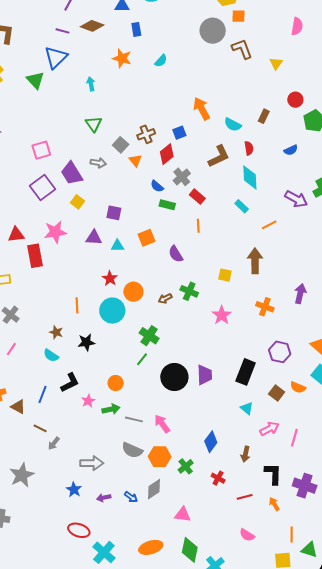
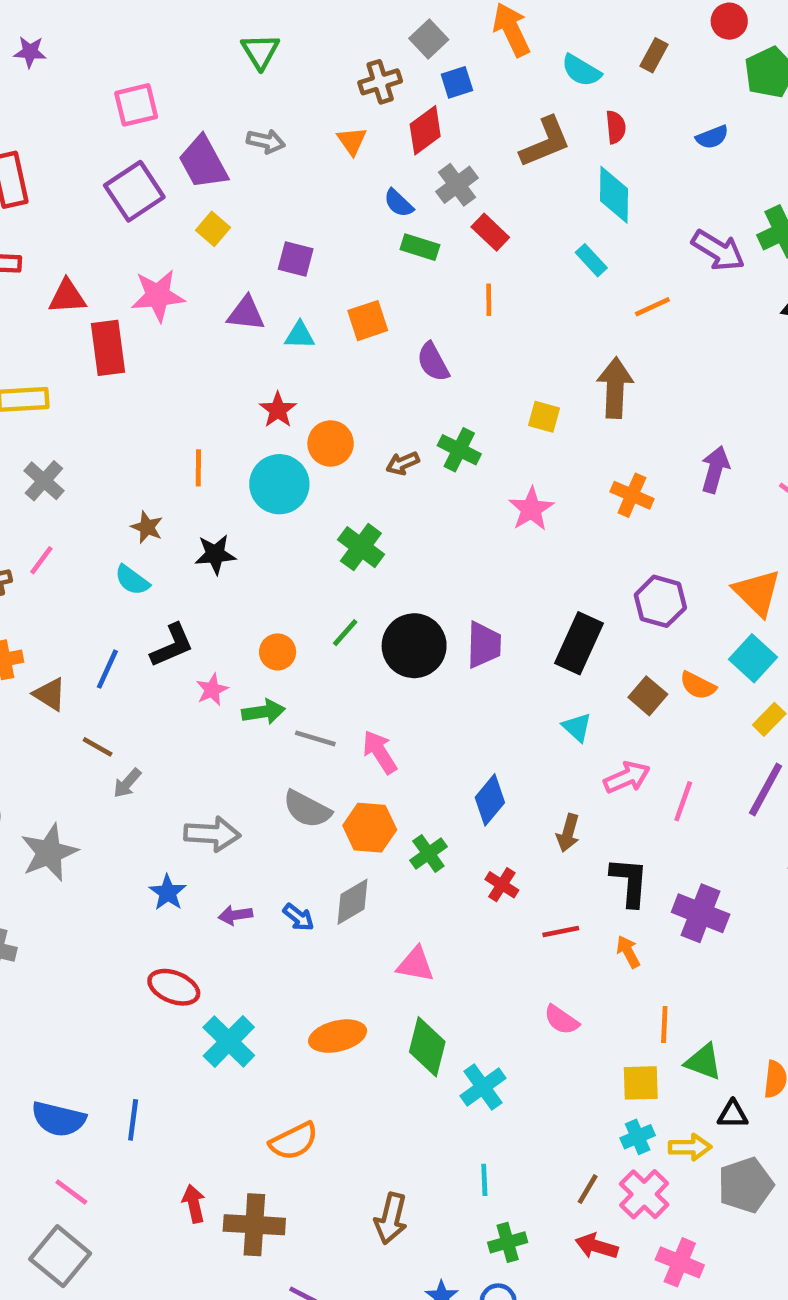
gray square: (121, 145) -> (429, 39), moved
green line: (142, 359) -> (345, 633), moved

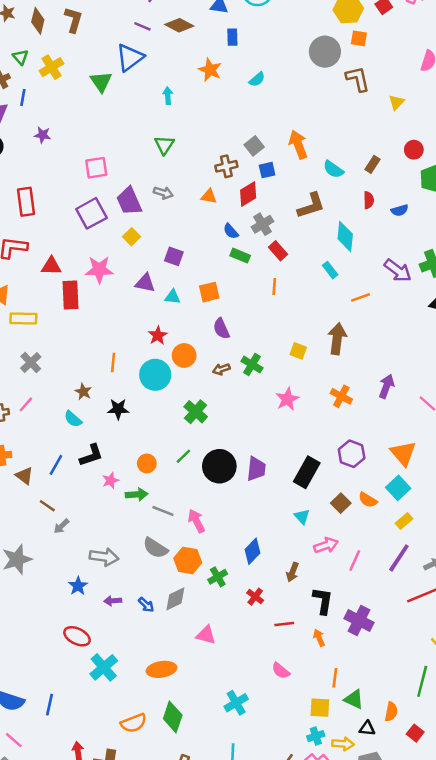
red semicircle: (616, 127) -> (369, 200), moved
orange triangle: (352, 141) -> (209, 196), turned -49
purple semicircle: (433, 362) -> (221, 329), moved
green diamond: (427, 1047) -> (173, 717), moved

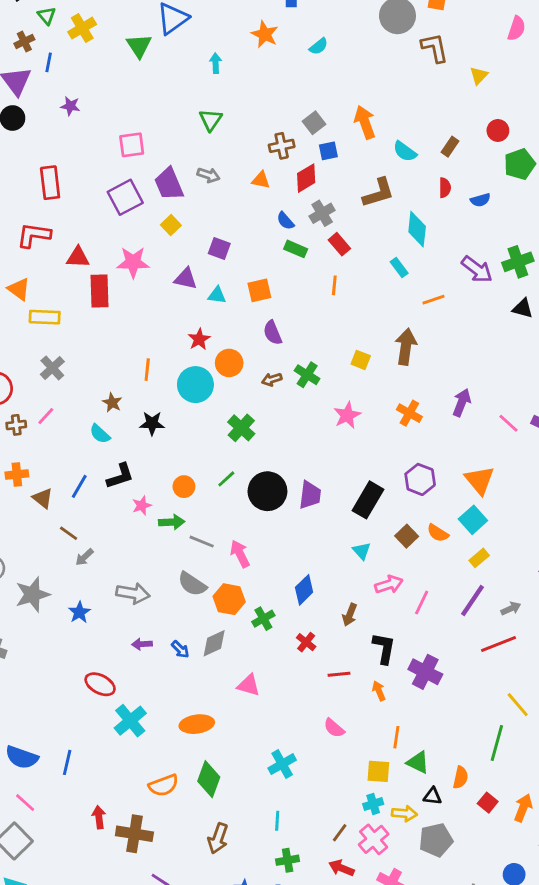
blue star: (78, 586) -> (79, 612), moved

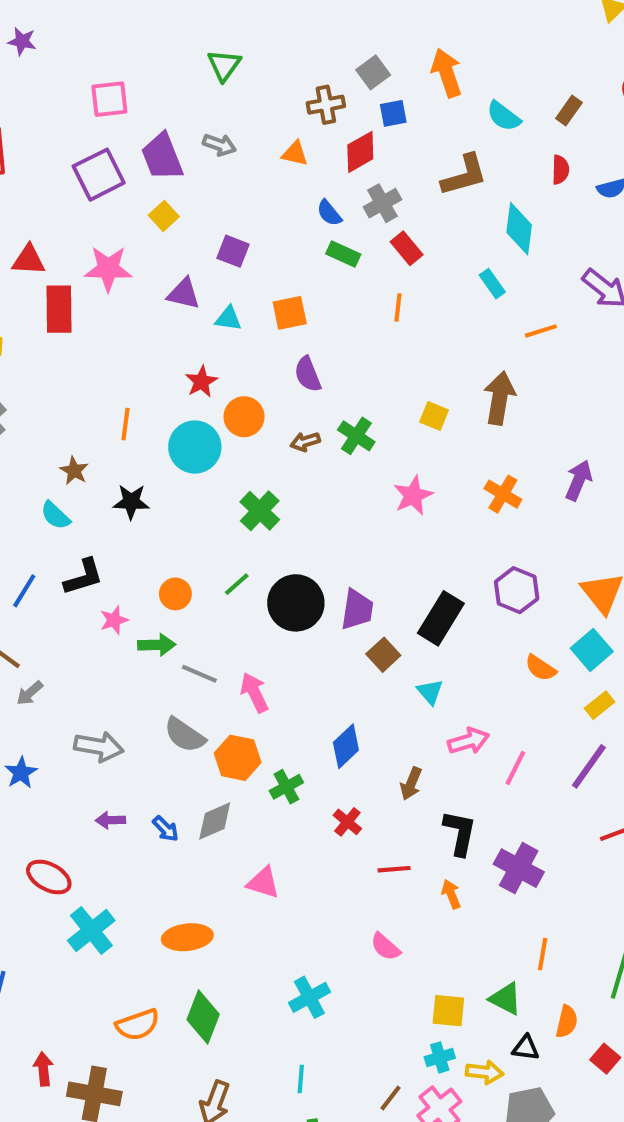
brown square: (407, 536) -> (383, 655), moved
orange line: (396, 737) -> (543, 954), moved

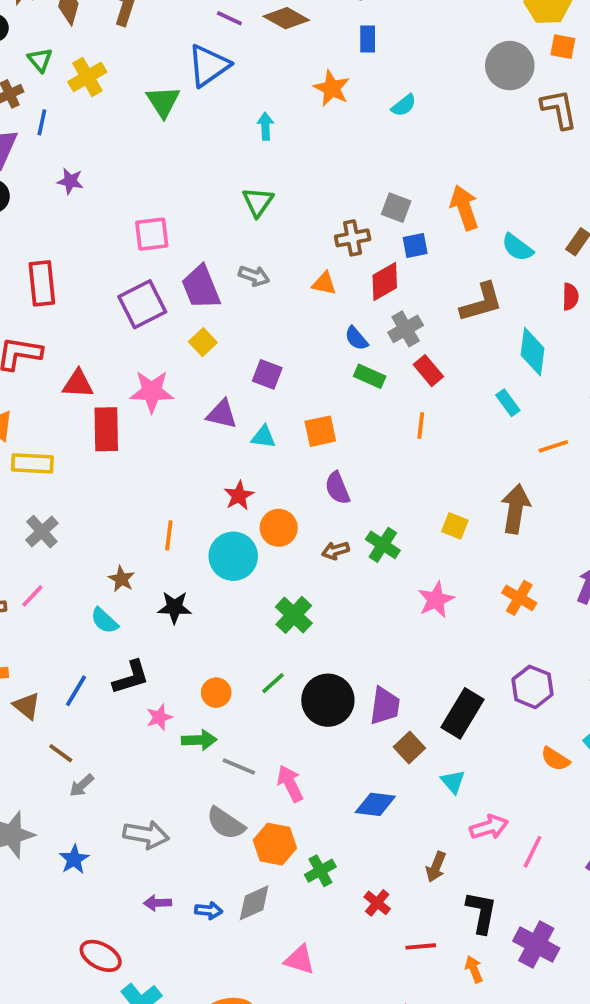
gray square: (373, 72) -> (396, 208), turned -32
blue diamond: (346, 746) -> (375, 804), moved, turned 51
blue arrow: (166, 829) -> (209, 910), turned -40

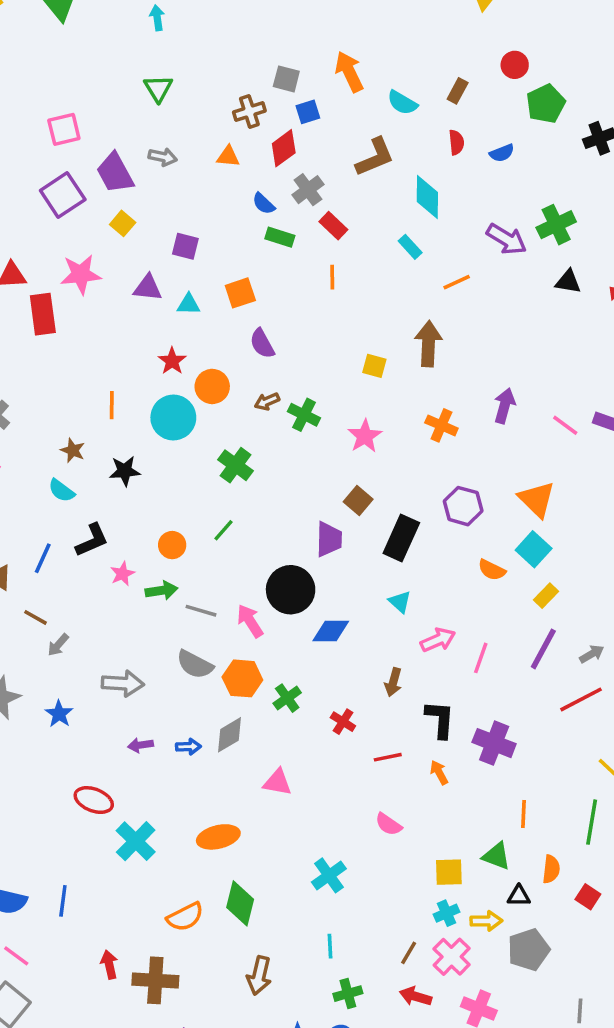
green cross: (383, 545) -> (304, 415), moved
black circle: (328, 700) -> (291, 590), moved
brown square: (409, 748) -> (358, 501), moved

